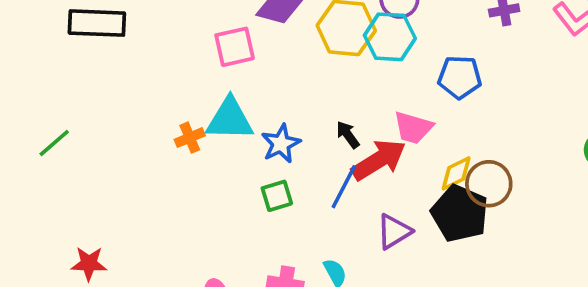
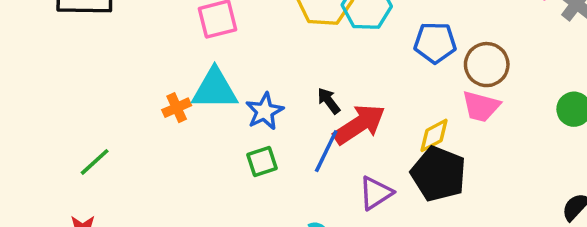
pink trapezoid: (413, 128) -> (481, 106), moved
green line: (54, 143) -> (95, 162), moved
brown circle: (489, 184) -> (487, 65), moved

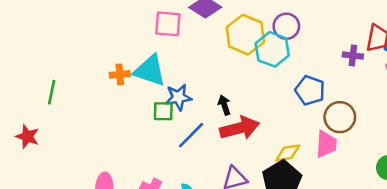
pink trapezoid: (481, 106) -> (326, 144), turned -120
blue line: (326, 151) -> (191, 135), moved
green line: (95, 162) -> (52, 92), turned -55
green square: (262, 162) -> (163, 111), moved

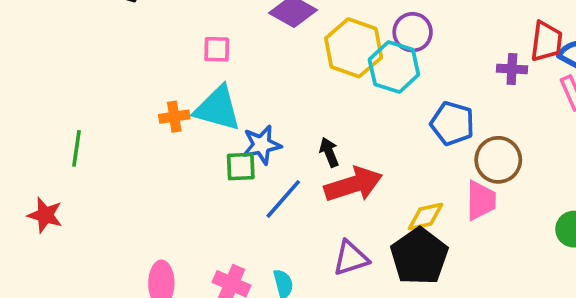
pink square: (168, 24) -> (217, 49), moved, size x0.7

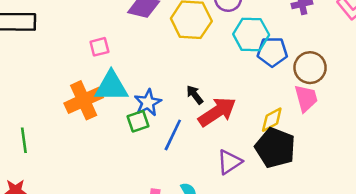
cyan hexagon: (394, 67) -> (251, 34), moved
orange cross: (174, 117) -> (84, 100), size x1.8

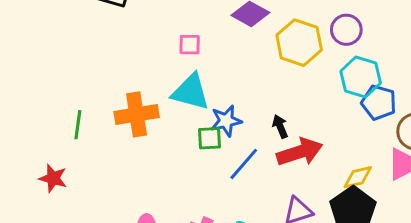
orange cross: (84, 100) -> (137, 114), moved

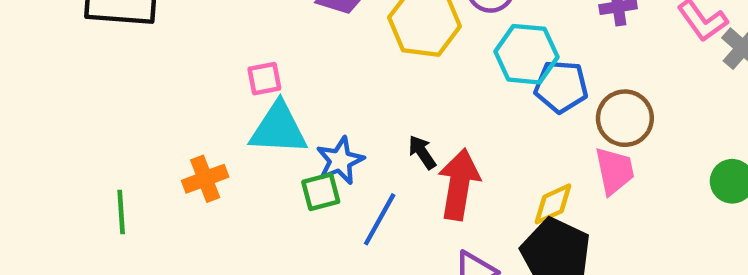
pink square: (190, 45) -> (264, 79), moved
orange cross: (137, 114) -> (205, 179), size x0.7
red arrow: (300, 152) -> (459, 184), turned -51

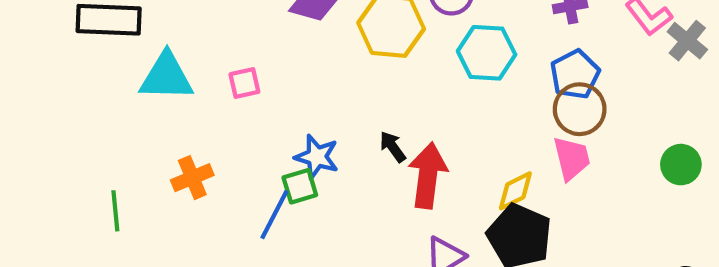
blue pentagon: (561, 87) -> (575, 74), moved, turned -30
cyan triangle: (279, 129) -> (166, 77), moved
blue star: (340, 161) -> (317, 157), turned -30
blue line: (380, 219) -> (274, 215), moved

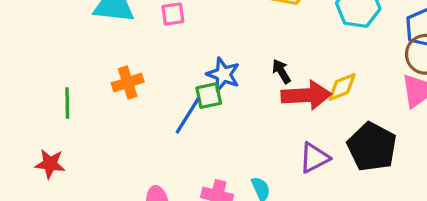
red arrow: (428, 175) -> (306, 95), turned 75
yellow diamond: (515, 191) -> (342, 87), moved

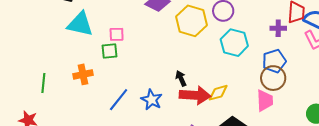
blue star: (223, 74) -> (152, 100), moved
green square: (209, 96) -> (110, 51), moved

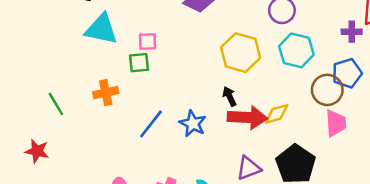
yellow hexagon: (192, 21) -> (241, 53), moved
brown circle: (273, 78) -> (327, 90), moved
green line: (43, 83) -> (56, 104), turned -36

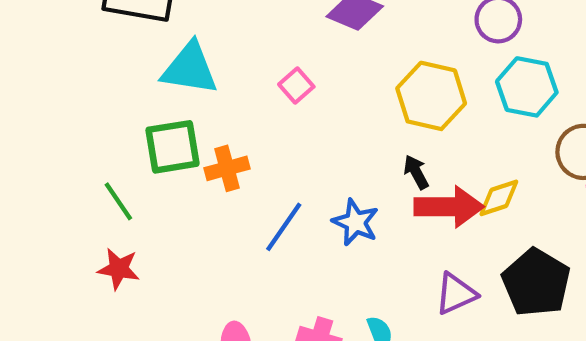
pink square: (148, 42) -> (296, 86), moved, turned -36
green square: (139, 63) -> (173, 147), moved, size x1.5
orange cross: (106, 93) -> (227, 168), moved
red star: (37, 151) -> (119, 269), moved

